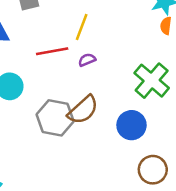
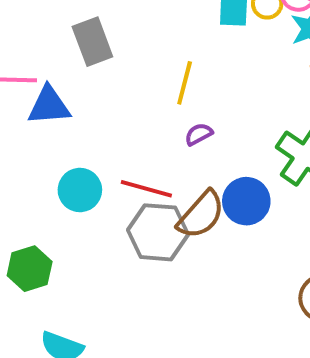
red line: (52, 51) -> (146, 189), moved, turned 32
blue circle: (131, 125) -> (246, 201), moved

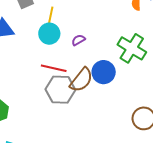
yellow line: (185, 83) -> (50, 17), moved
cyan circle: (80, 190) -> (49, 34), moved

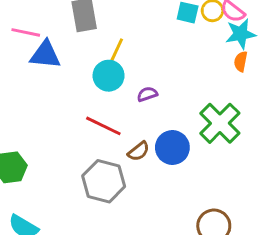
brown semicircle: (81, 80) -> (139, 151), size x0.6
gray hexagon: (60, 90) -> (104, 181), moved

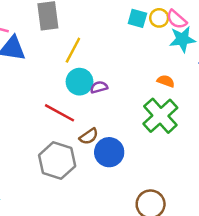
orange semicircle: (241, 61) -> (166, 81), moved, turned 96
cyan circle: (109, 76) -> (80, 82), moved
blue circle: (172, 147) -> (109, 152), moved

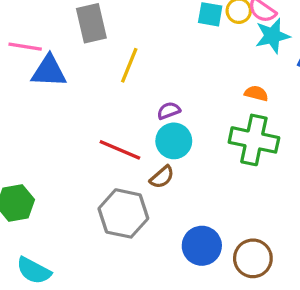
cyan circle: (80, 82) -> (174, 141), moved
green cross: (160, 116) -> (254, 140), turned -30
blue circle: (109, 152) -> (202, 246), moved

